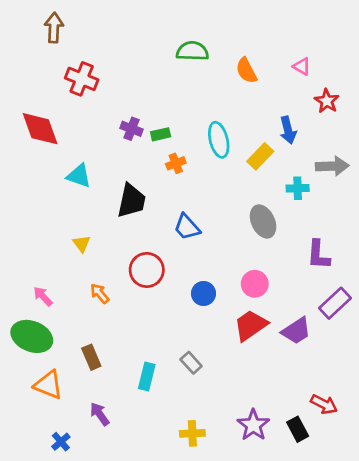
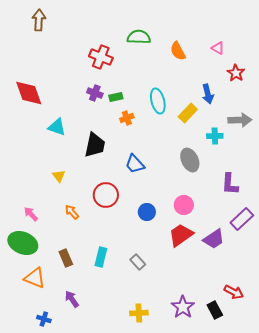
red cross: (82, 79) -> (101, 57), moved
cyan rectangle: (147, 377) -> (101, 257), moved
blue cross: (61, 442) -> (44, 319), turned -32

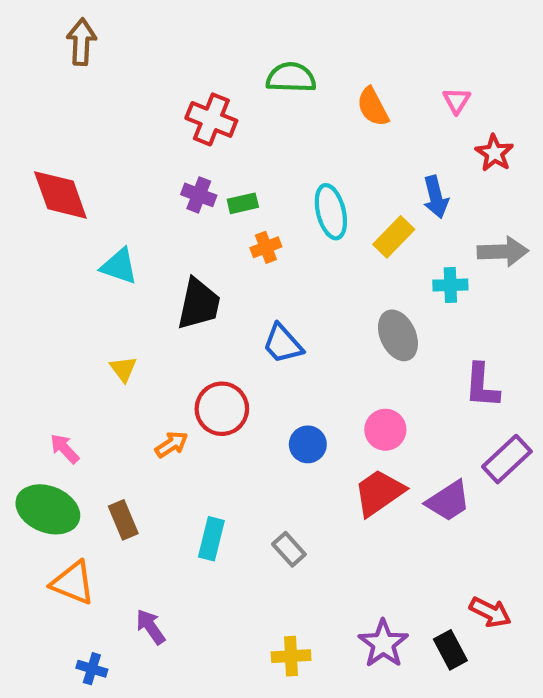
pink triangle: (218, 48) -> (457, 101), turned 32
orange arrow: (72, 212) -> (172, 444), moved, turned 98
brown rectangle: (66, 258) -> (123, 520), moved

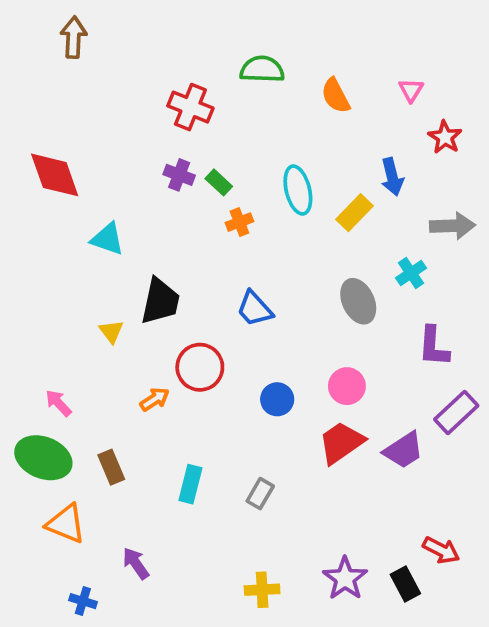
green rectangle: (243, 203) -> (219, 182), turned 56
cyan cross: (450, 285) -> (411, 273), moved, turned -32
black trapezoid: (199, 304) -> (160, 301), moved
gray rectangle: (289, 549) -> (260, 494), turned 72

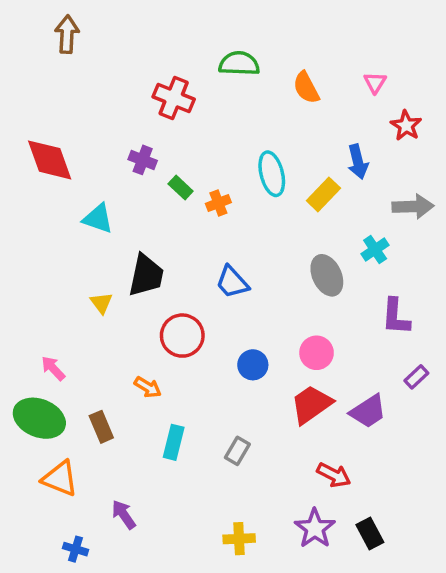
purple cross: (179, 175) -> (143, 160), moved
green rectangle: (219, 182) -> (181, 188), moved
orange arrow: (155, 399) -> (148, 387), moved, turned 64
purple rectangle: (456, 412) -> (416, 377), size x0.6
red arrow: (441, 550) -> (334, 475), moved

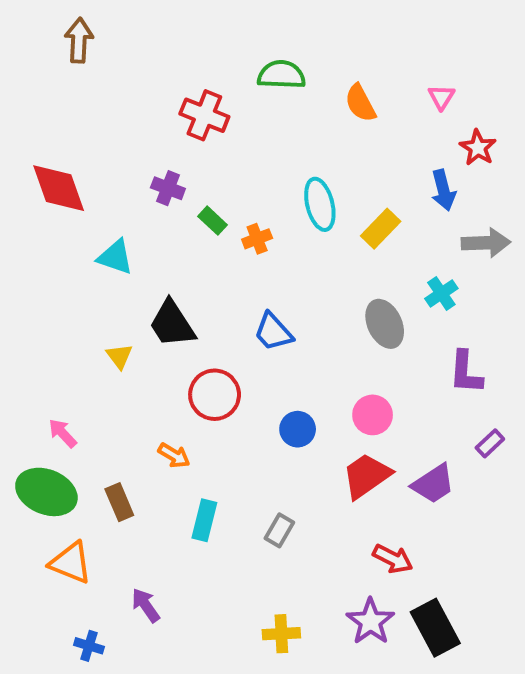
blue arrow: (358, 162) -> (443, 190), moved
black trapezoid: (146, 275) -> (172, 324), turned 135
black rectangle: (370, 534) -> (435, 628), size x1.5

